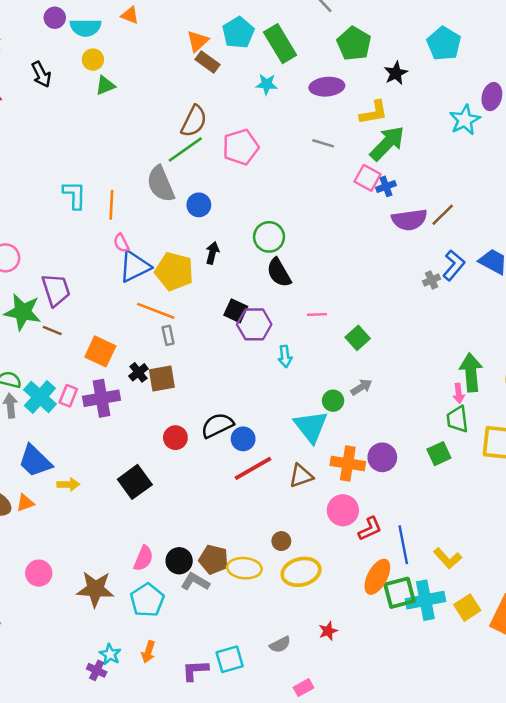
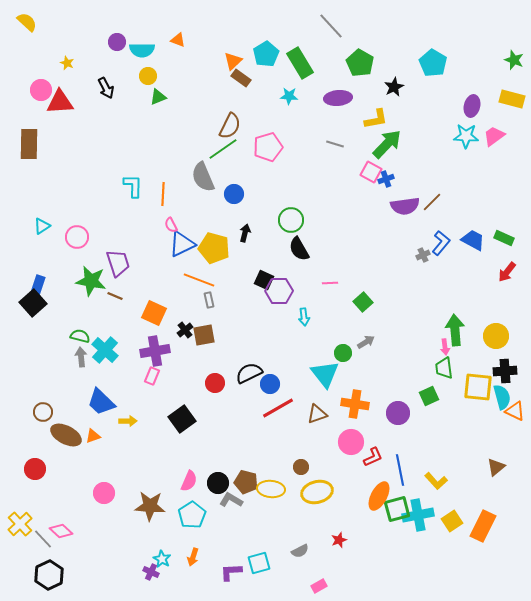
cyan star: (465, 120) -> (466, 136), moved, turned 30
pink rectangle: (68, 396) -> (152, 376), moved
purple circle: (382, 457) -> (398, 413), moved

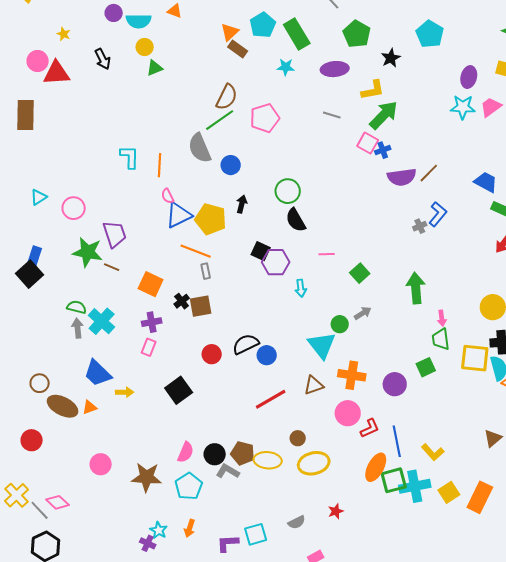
blue trapezoid: (473, 240) -> (486, 182), moved
green arrow: (455, 330) -> (416, 288), moved
purple cross: (155, 351) -> (152, 322), size x0.7
red line: (278, 408) -> (271, 399), moved

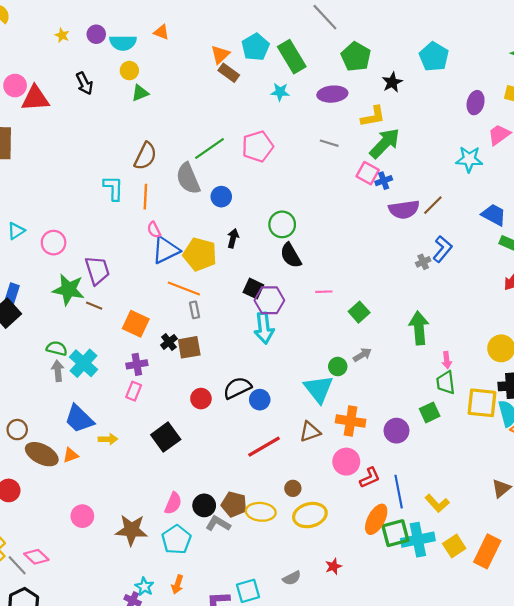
yellow star: (64, 34) -> (62, 35), moved
brown semicircle: (227, 97) -> (145, 156), moved
cyan star: (463, 107) -> (469, 159), moved
cyan arrow: (301, 288) -> (264, 328), moved, size x1.6

